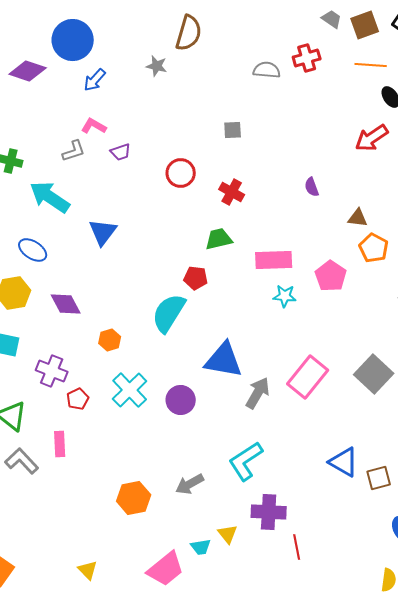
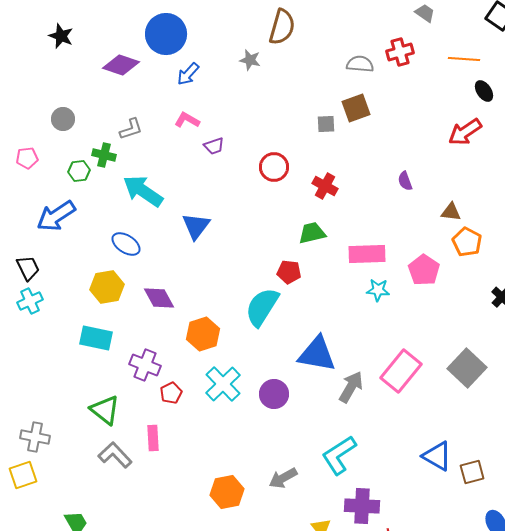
brown square: (365, 25) -> (356, 108), moved
gray L-shape: (74, 151) -> (131, 129), moved
orange hexagon: (110, 340) -> (203, 334), size x1.5

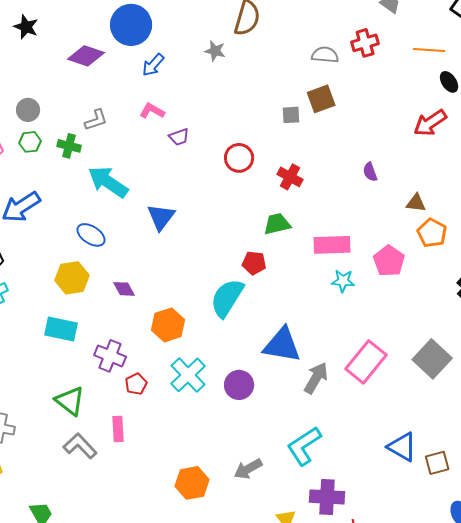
green hexagon: (79, 171) -> (30, 142), moved
purple diamond: (159, 298) -> (124, 289), size x0.7

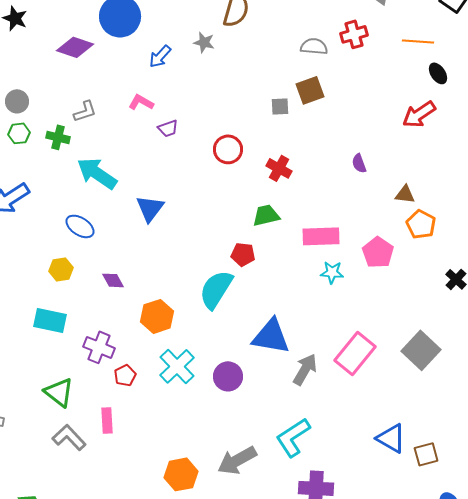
blue arrow: (153, 65) -> (160, 56), moved
yellow hexagon: (72, 278) -> (61, 269), size x0.7
gray arrow: (248, 469) -> (237, 460), size x1.4

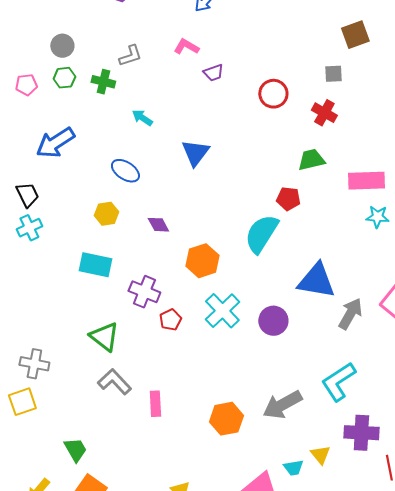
gray square: (280, 106) -> (333, 74), moved
cyan arrow: (97, 173) -> (142, 118), size x0.5
pink rectangle: (107, 420) -> (155, 404), moved

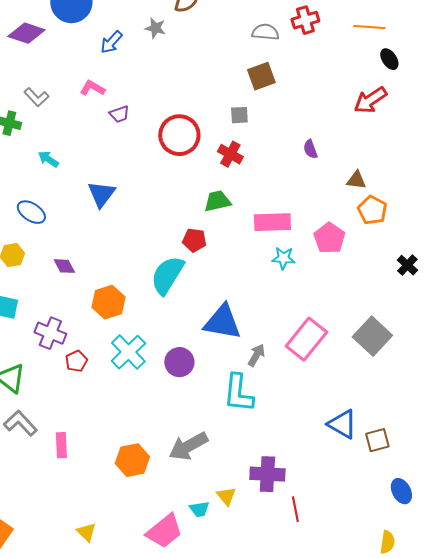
gray L-shape: (130, 56) -> (36, 97), turned 65
red circle: (273, 94) -> (179, 135), size x1.4
gray arrow: (350, 314) -> (256, 355), size x0.7
cyan L-shape: (338, 382) -> (238, 393), moved, turned -51

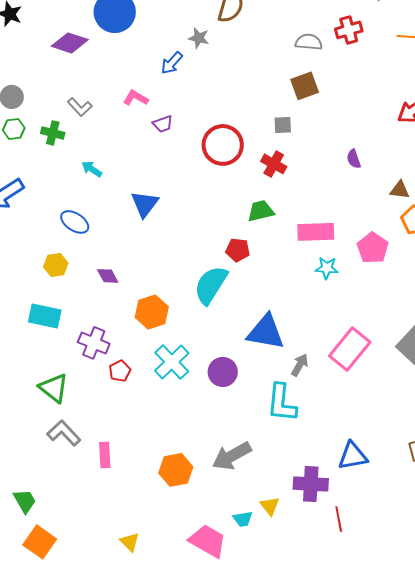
blue arrow: (111, 42) -> (172, 63), moved
blue triangle: (342, 424) -> (353, 456), moved, turned -40
pink trapezoid: (164, 531) -> (208, 541), turned -111

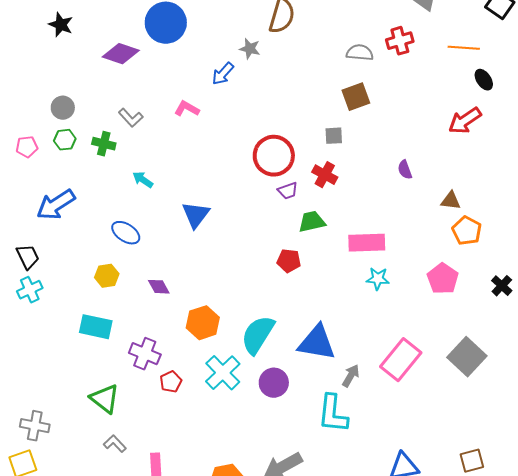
purple trapezoid: (163, 124) -> (288, 191), moved
pink pentagon: (373, 248) -> (443, 279), moved
cyan semicircle: (211, 285) -> (258, 335), moved
gray L-shape: (64, 433) -> (115, 444), size x0.7

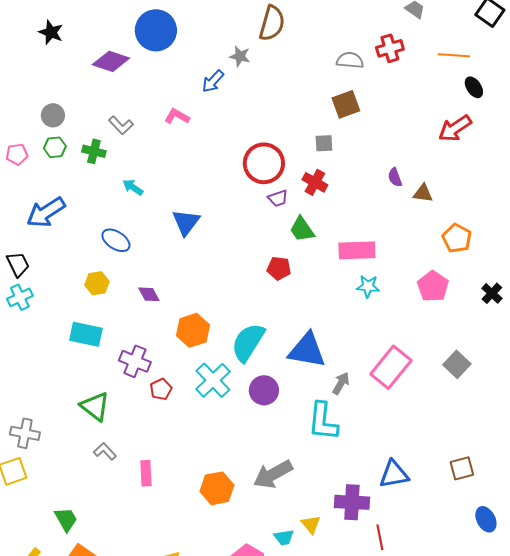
brown triangle: (451, 201) -> (423, 193), moved
green trapezoid: (312, 222) -> (302, 229), turned -112
gray square: (467, 357) -> (457, 364), size x0.7

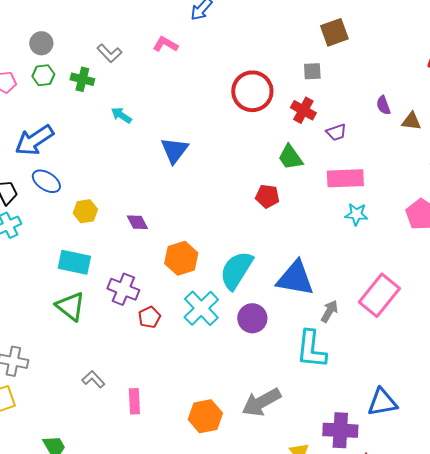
purple trapezoid: (278, 198) -> (336, 132), moved
blue ellipse: (116, 240) -> (46, 181), moved
green triangle: (95, 406) -> (70, 306), moved

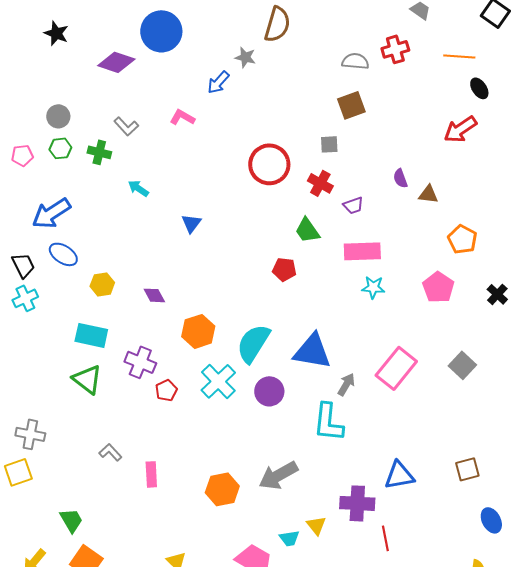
blue triangle: (174, 150) -> (191, 223), size x0.7

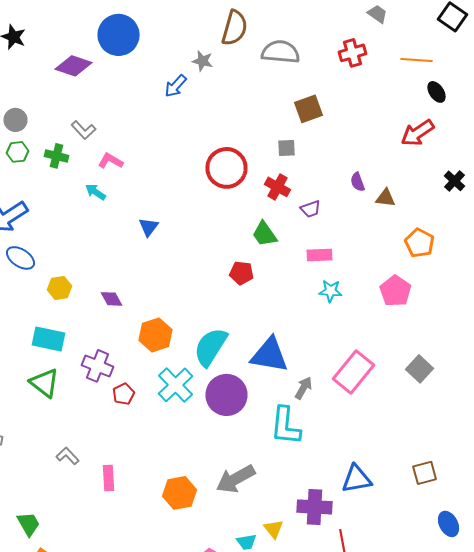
gray semicircle: (355, 61) -> (280, 52), moved, size x1.4
pink L-shape: (182, 117) -> (110, 161), moved
pink rectangle: (362, 251) -> (320, 255), size x0.7
black cross: (497, 294) -> (454, 181), moved
purple circle: (269, 391) -> (226, 395), size x1.4

